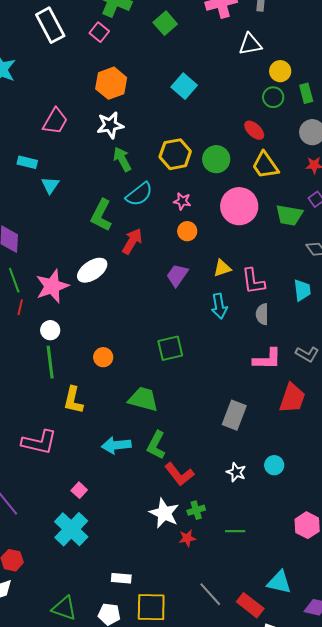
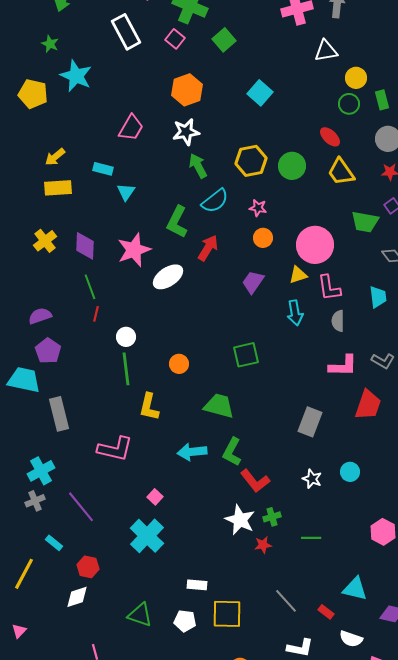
green square: (165, 23) -> (224, 40), moved
pink circle: (239, 206) -> (315, 245), moved
pink star: (52, 286) -> (134, 250), moved
red rectangle: (250, 605) -> (326, 612), size x0.6

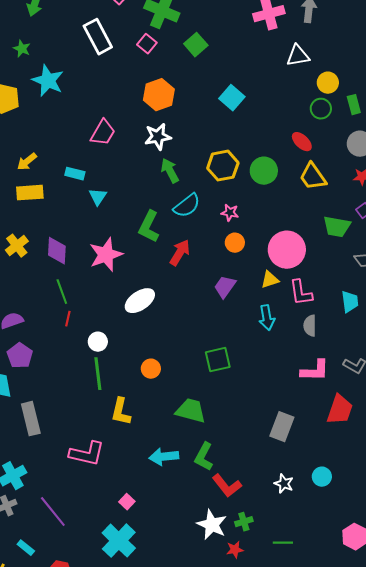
white ellipse: (168, 277) -> (140, 301), moved

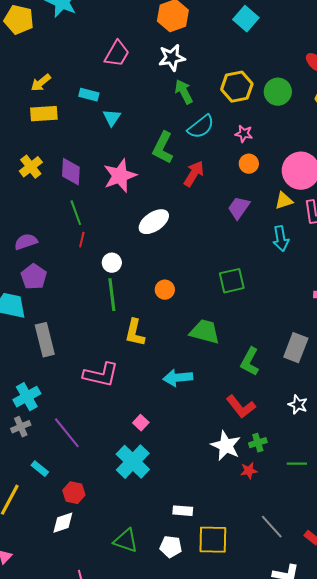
green L-shape: (204, 457) -> (250, 362), moved

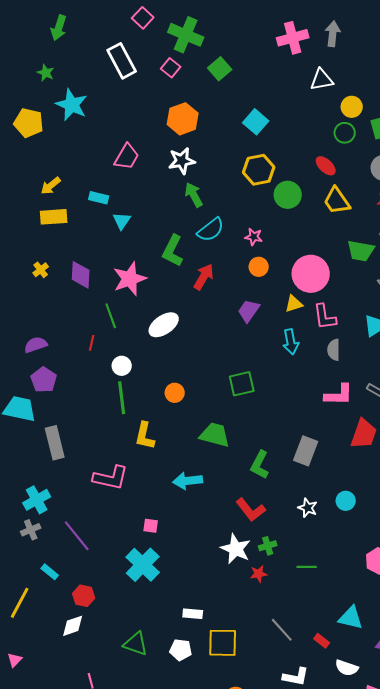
yellow hexagon: (237, 87) -> (259, 170), moved
yellow cross: (31, 167) -> (41, 270), size x0.7
green line: (76, 213) -> (111, 316), moved
pink square: (141, 423) -> (151, 526), turned -35

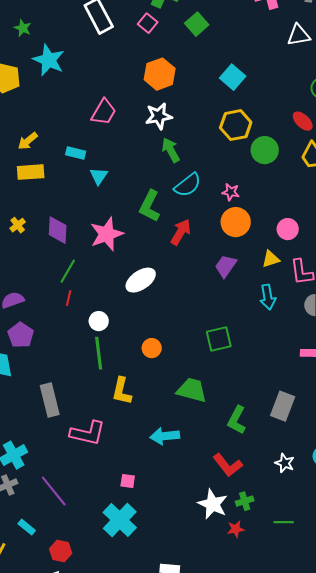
orange circle: (259, 267) -> (236, 222), size x1.5
pink circle: (311, 274) -> (288, 229), size x0.6
green line: (111, 316) -> (68, 271), moved, turned 50
gray rectangle: (55, 443) -> (50, 400), moved

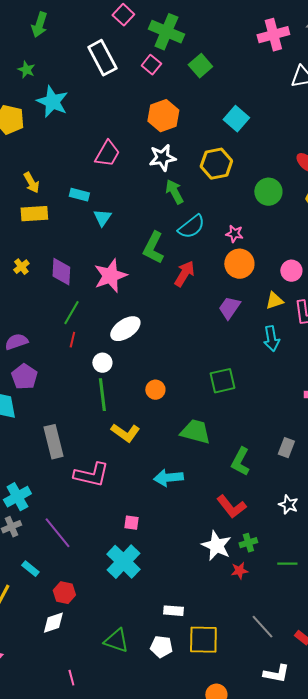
yellow hexagon: (236, 125) -> (216, 164), moved
yellow arrow: (28, 141) -> (31, 183), turned -80
white ellipse: (141, 280) -> (125, 329), moved
yellow L-shape: (122, 391) -> (125, 433), turned -68
gray rectangle: (283, 406) -> (286, 448), size x0.7

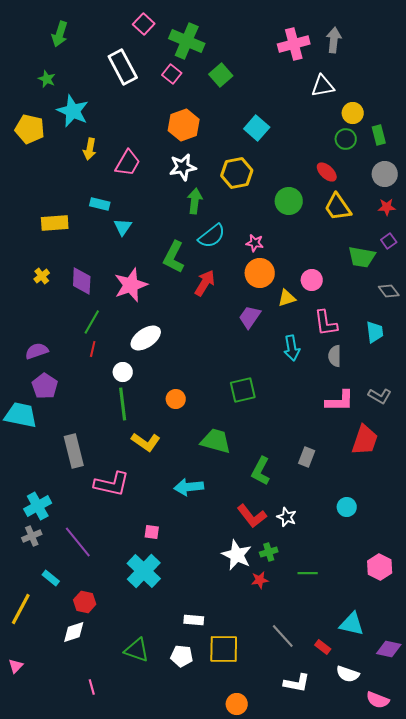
yellow arrow: (31, 183) -> (90, 149), moved, turned 40
green arrow: (174, 192) -> (195, 201), turned 35
yellow triangle: (274, 301) -> (287, 298), moved
white star: (288, 505) -> (287, 517), moved

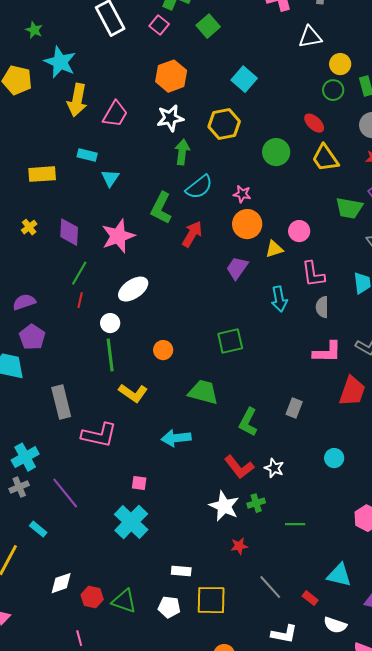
yellow arrow: (90, 149) -> (77, 100), size x1.5
red star: (260, 580) -> (239, 546), moved
red hexagon: (85, 602) -> (92, 597), moved

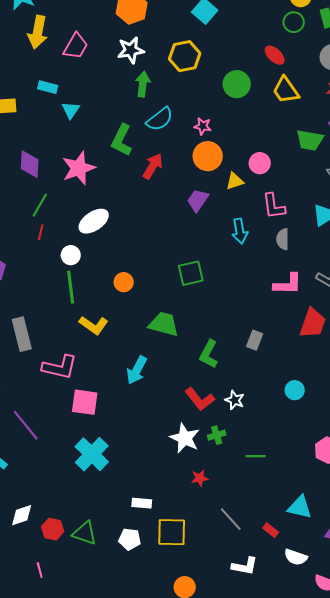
cyan arrow: (176, 438) -> (137, 370), turned -56
pink square: (139, 483) -> (85, 402), moved, size x1.8

